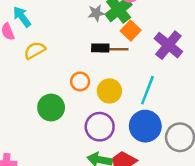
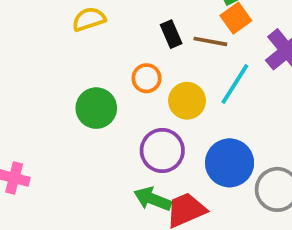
black rectangle: (100, 48) -> (171, 34), moved, turned 54
cyan line: (147, 90) -> (235, 84), moved

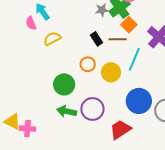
purple circle: (162, 151) -> (92, 109), moved
green arrow: (153, 199) -> (67, 111), moved

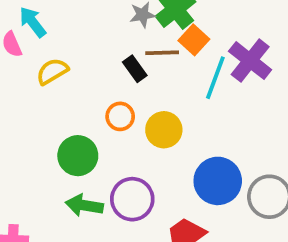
brown line: (118, 39) -> (162, 53), moved
cyan line: (134, 59) -> (215, 78), moved

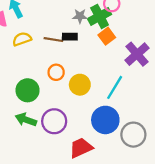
brown line: (162, 53) -> (53, 40), moved
black rectangle: (135, 69) -> (70, 37), moved, turned -64
cyan line: (215, 78) -> (115, 87), moved

